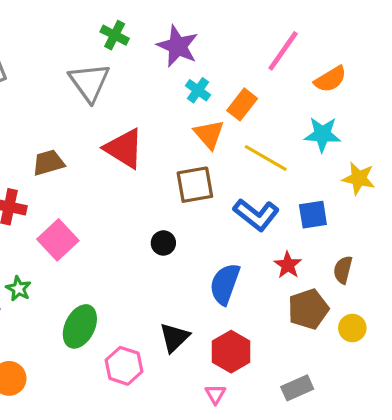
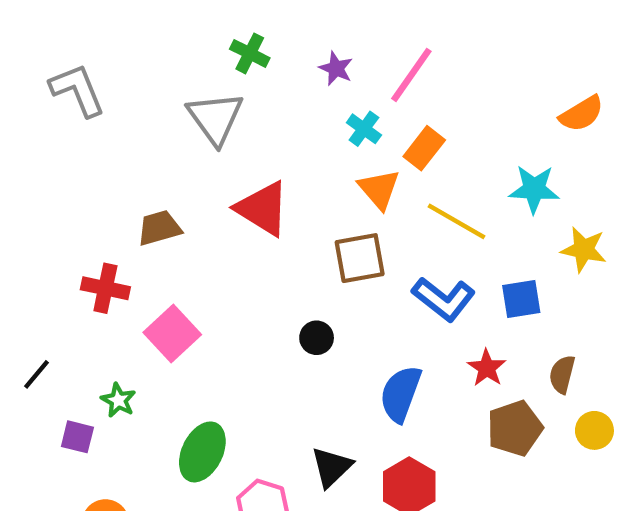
purple star: (178, 46) -> (336, 68), size x0.6
pink line: (283, 51) -> (411, 75), moved
orange semicircle: (330, 79) -> (582, 114), moved
yellow circle: (352, 328) -> (594, 430), moved

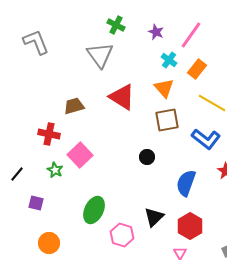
orange triangle: (379, 189) -> (164, 88), moved
green star: (118, 400) -> (55, 170), moved

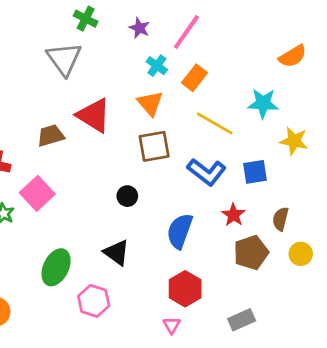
brown trapezoid: (74, 106) -> (51, 136), moved
black triangle: (154, 217) -> (117, 253), moved, turned -40

